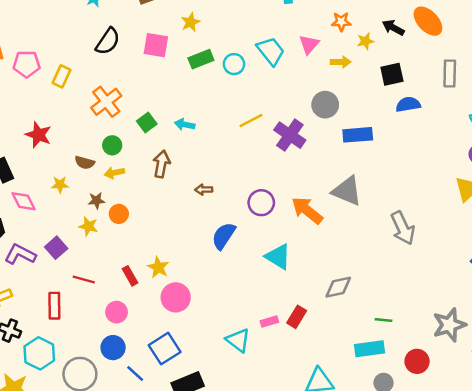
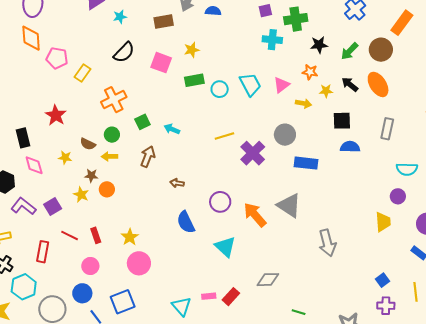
blue semicircle: (224, 236) -> (186, 222), turned -70
red rectangle: (130, 276) -> (96, 235), moved

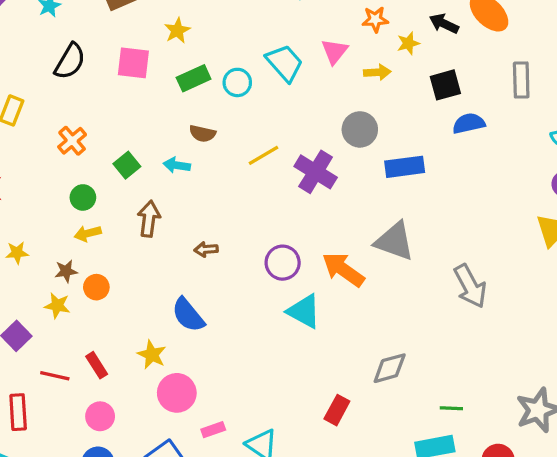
orange cross: (114, 100) -> (72, 141), size x0.7
brown semicircle: (88, 144) -> (202, 134), moved
blue semicircle: (186, 222) -> (188, 315), moved
cyan triangle: (225, 247) -> (304, 311), moved
pink rectangle: (209, 296) -> (213, 430), moved

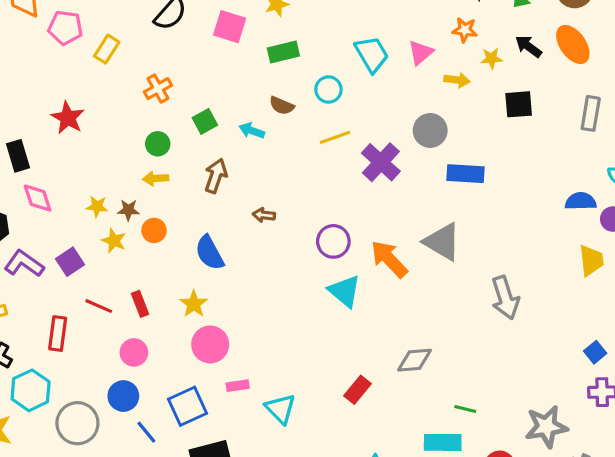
cyan circle: (237, 82) -> (328, 90), moved
blue semicircle: (469, 123) -> (581, 201), moved
yellow star: (17, 253) -> (97, 206), moved
blue semicircle: (188, 315) -> (209, 253), moved

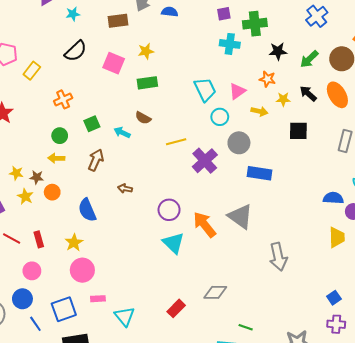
cyan circle: (328, 90) -> (220, 117), moved

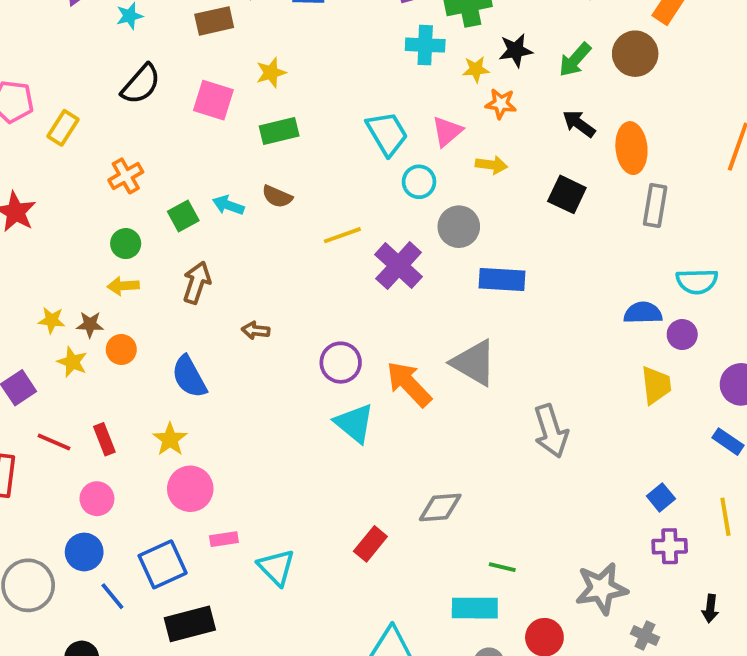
orange ellipse: (337, 95) -> (631, 148), moved, turned 30
yellow star: (283, 99) -> (476, 69), moved
black square: (298, 131) -> (567, 194), turned 30
cyan arrow: (122, 132) -> (228, 205), moved

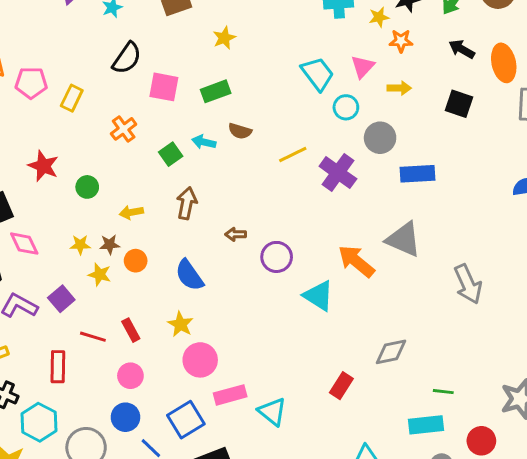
pink square: (213, 100) -> (164, 87), moved
green rectangle: (279, 131) -> (216, 91), moved
green circle: (126, 244) -> (87, 187), moved
purple circle: (341, 363) -> (277, 257), moved
pink rectangle: (224, 539) -> (230, 395), size x1.5

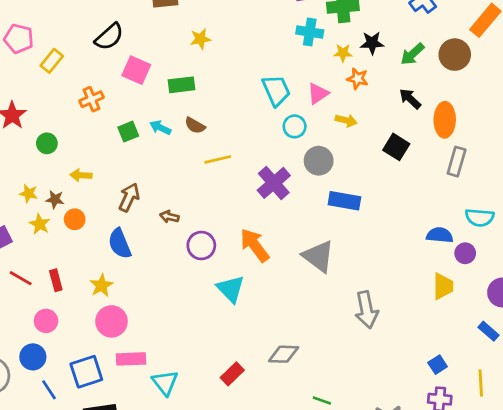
yellow line: (293, 155) -> (218, 159), moved
brown arrow: (187, 203) -> (129, 197), moved
orange arrow: (356, 261) -> (255, 245), moved

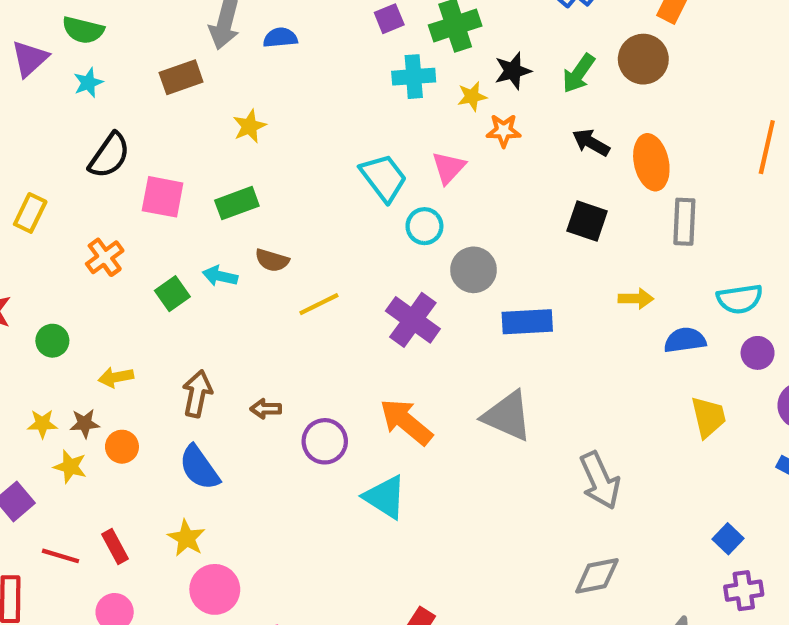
yellow arrow: (346, 120) -> (636, 299), moved
purple circle: (465, 253) -> (758, 353), moved
gray diamond: (284, 354) -> (597, 576), moved

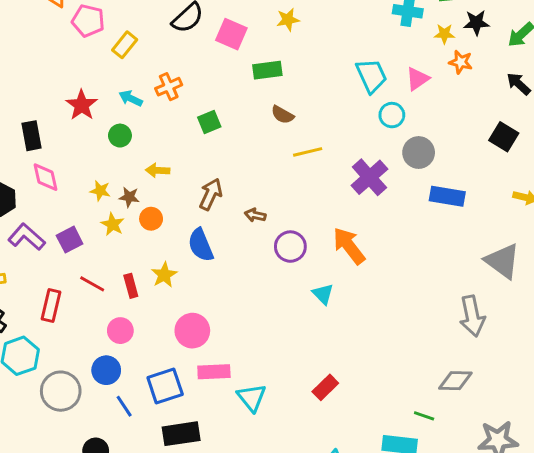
pink square: (163, 197) -> (231, 34), moved
cyan arrow: (220, 276) -> (131, 98), moved
gray triangle: (507, 416) -> (502, 261), moved
cyan triangle: (385, 497) -> (323, 294), size x0.7
yellow star: (186, 538) -> (164, 275), moved

